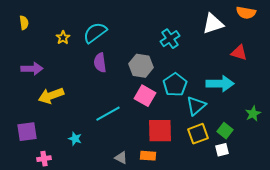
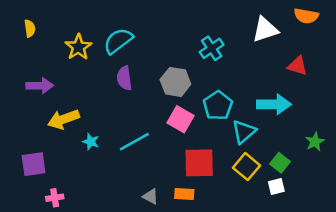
yellow star: (63, 38) -> (78, 47), size x1.5
yellow square: (198, 134) -> (246, 167), turned -30
cyan star: (75, 139) -> (91, 142), moved

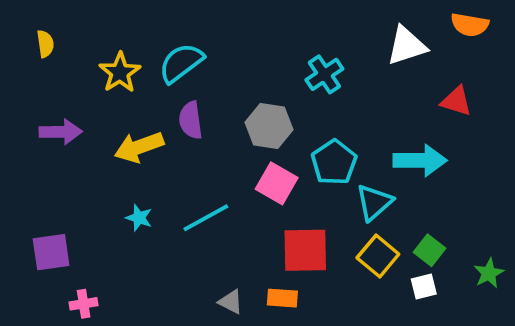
yellow arrow: (63, 119) -> (139, 147), moved
green star: (315, 142) -> (489, 273), moved

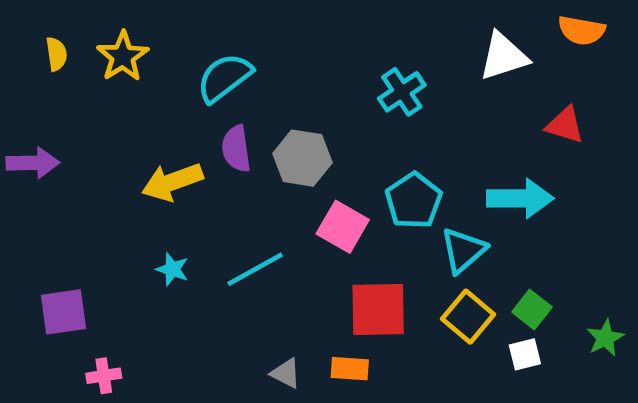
yellow star: (120, 72) -> (123, 56), moved
gray hexagon: (269, 126) -> (302, 158), moved
purple arrow: (61, 132) -> (33, 163), moved

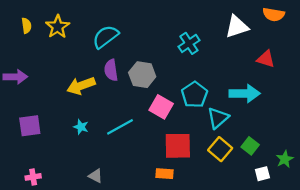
purple square: (64, 312) -> (30, 126), moved
white square: (525, 354) -> (262, 174), moved
gray triangle: (286, 373) -> (95, 176), moved
pink cross: (104, 376) -> (33, 177), moved

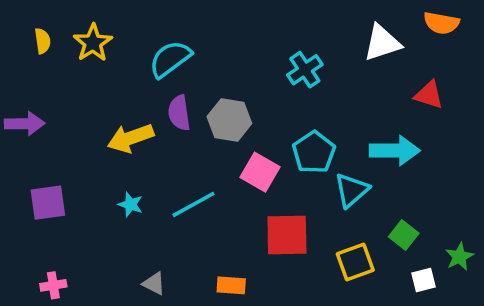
yellow square: (220, 149) -> (355, 262), moved, turned 30
orange rectangle: (164, 174) -> (231, 285), moved

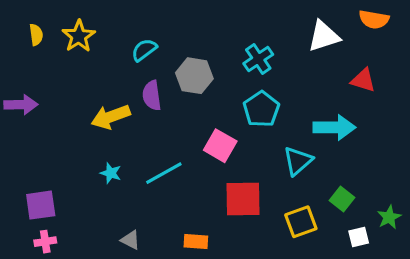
cyan semicircle: (170, 59) -> (144, 50), size x0.7
gray hexagon: (229, 120) -> (194, 76), moved
cyan pentagon: (314, 152) -> (261, 109), moved
purple square: (48, 203) -> (41, 205), moved

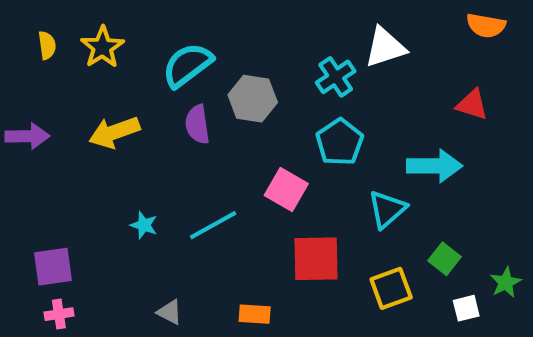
white triangle: (324, 36) -> (385, 47), moved
cyan semicircle: (144, 50) -> (187, 65), size x1.5
yellow arrow: (111, 117) -> (114, 132), moved

